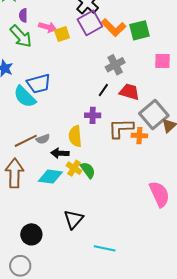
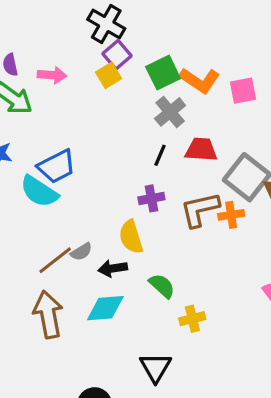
purple square: (90, 23) -> (117, 55), size x0.7
orange L-shape: (114, 28) -> (200, 80), moved
green square: (140, 30) -> (163, 73), moved
yellow square: (62, 34) -> (109, 75), moved
yellow cross: (74, 168) -> (192, 319), moved, turned -35

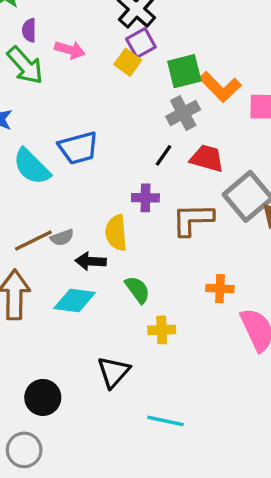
yellow square: (109, 75) -> (128, 62), turned -35
blue trapezoid: (57, 166) -> (78, 148), moved
orange cross: (231, 215) -> (220, 289), moved

